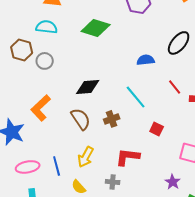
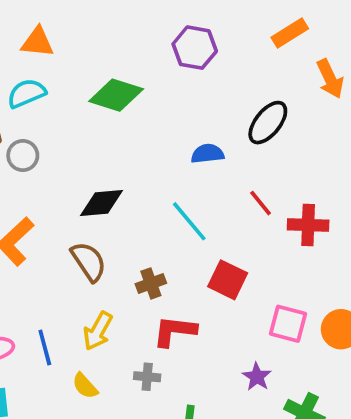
cyan semicircle: (47, 27) -> (26, 93), turned -30
brown cross: (112, 119) -> (151, 283), moved
red square: (157, 129) -> (228, 280), size x1.5

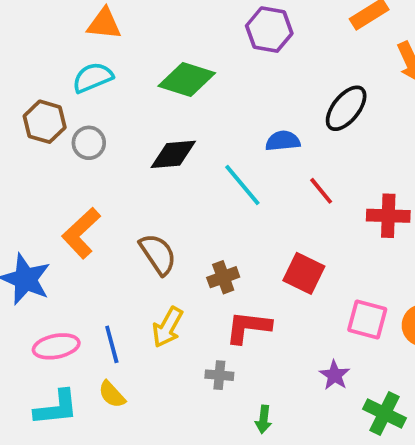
black diamond: (101, 203) -> (173, 154), moved
red line: (261, 203) -> (321, 191), moved
cyan line: (189, 221) -> (242, 185), moved
yellow semicircle: (85, 386) -> (112, 394), moved

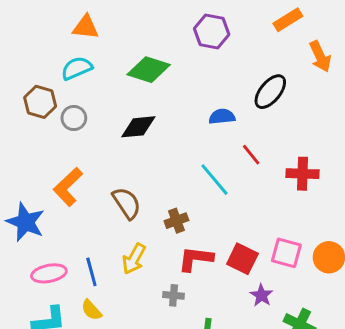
cyan line: (242, 185) -> (215, 180), moved
red square: (304, 273) -> (242, 259), moved

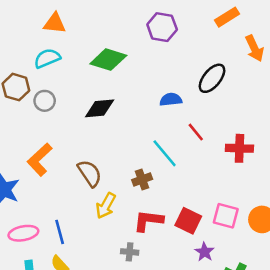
brown cross: (176, 221) -> (142, 179), moved
yellow arrow: (134, 259) -> (106, 206), moved

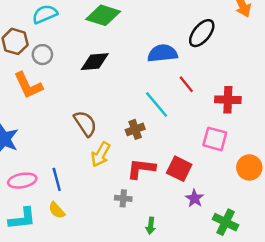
blue semicircle: (171, 100) -> (163, 53), size x1.4
orange L-shape: (40, 160) -> (28, 85), moved, turned -72
pink square: (226, 216) -> (215, 139), moved

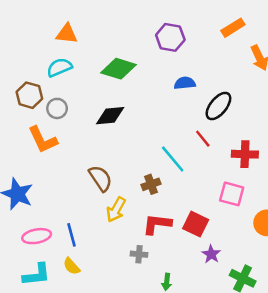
black ellipse: (202, 33) -> (218, 106), moved
blue semicircle: (163, 53) -> (185, 83), moved, size x0.7

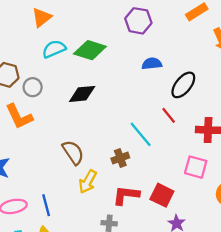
orange triangle: (67, 34) -> (42, 17), turned -45
cyan semicircle: (59, 67) -> (54, 49), moved

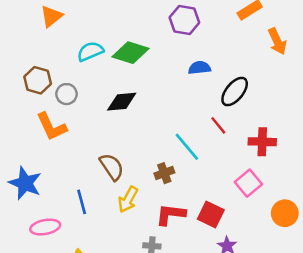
orange triangle: (42, 17) -> (51, 16), moved
pink square: (196, 167) -> (248, 183), turned 35
blue line: (46, 205) -> (82, 202), moved

